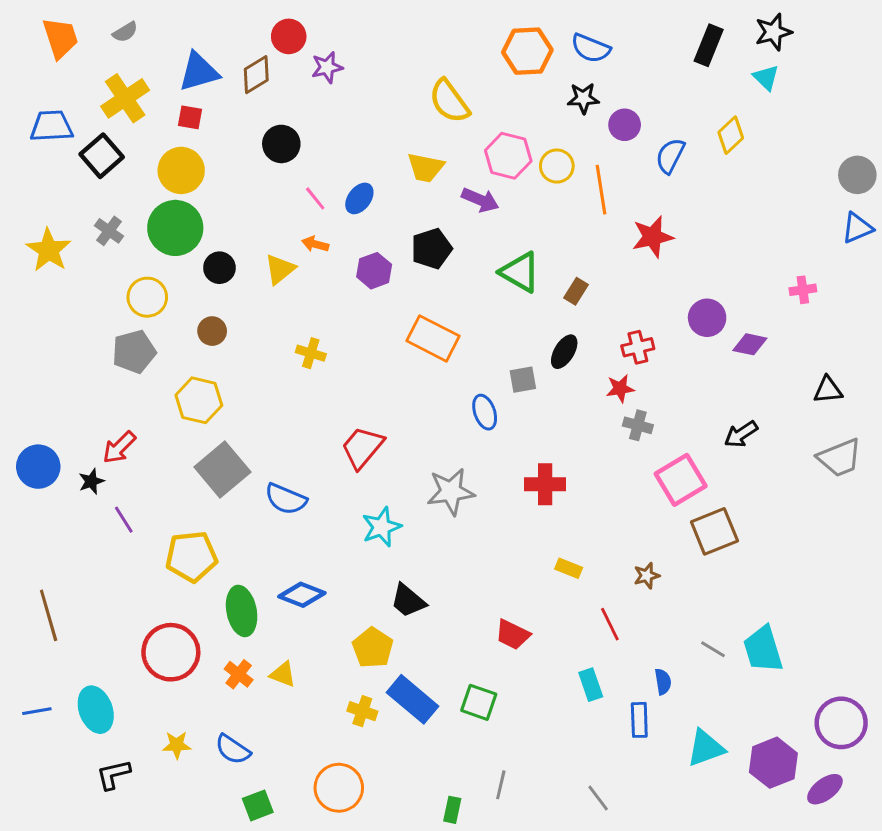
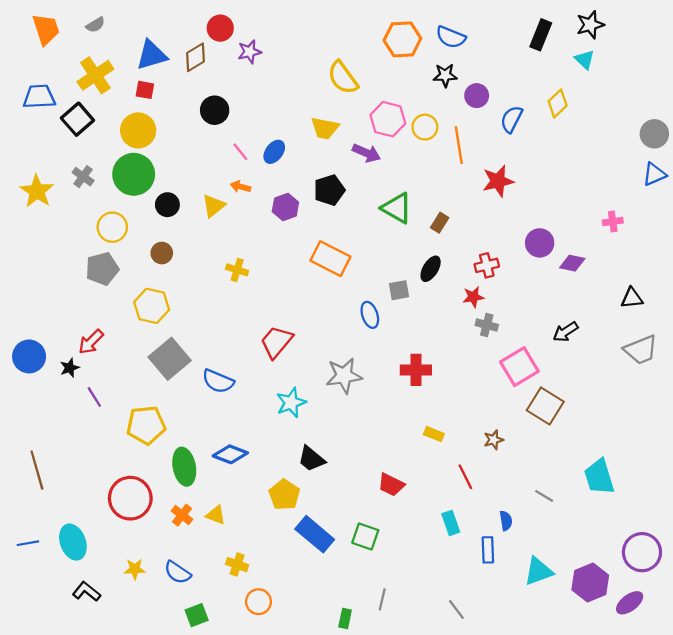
brown square: (714, 531) -> (545, 406), turned -36
cyan trapezoid: (763, 649) -> (599, 477), moved
yellow cross: (362, 711) -> (237, 565), moved
black L-shape: (113, 774) -> (86, 592), turned 52
orange circle: (339, 788) -> (258, 602), size x0.7

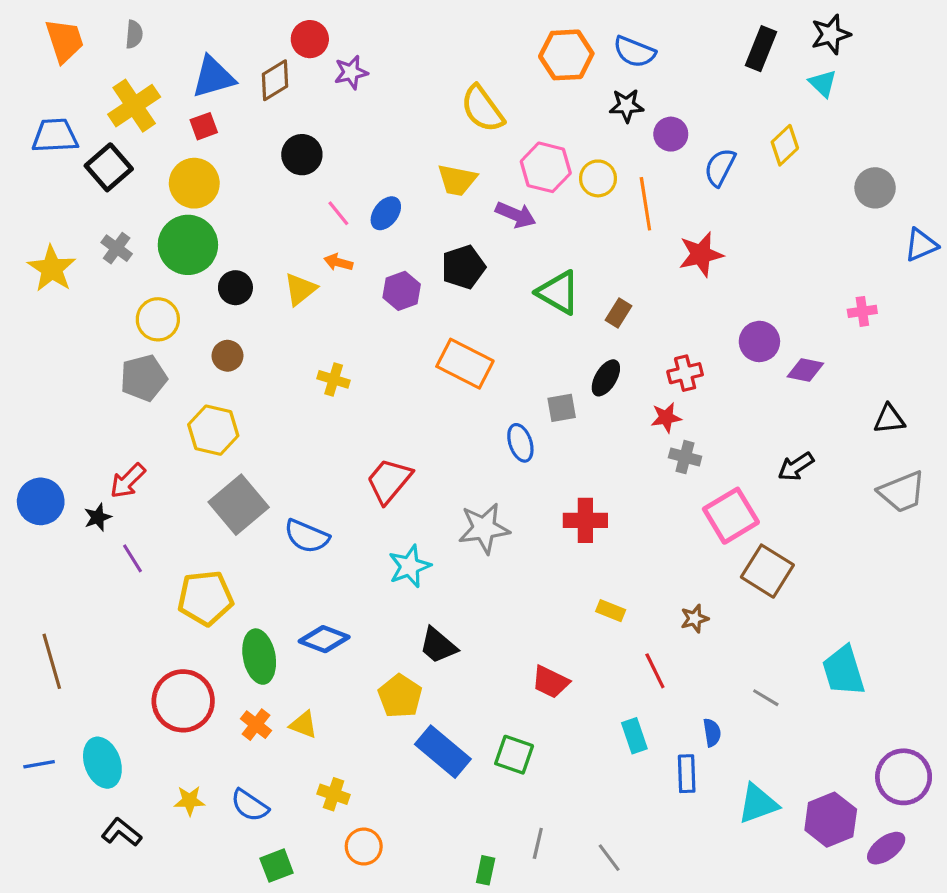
gray semicircle: (95, 25) -> (134, 34), turned -54
red square: (145, 90) -> (204, 126), turned -30
gray circle: (654, 134) -> (875, 188), moved
gray line: (456, 610) -> (609, 858), moved

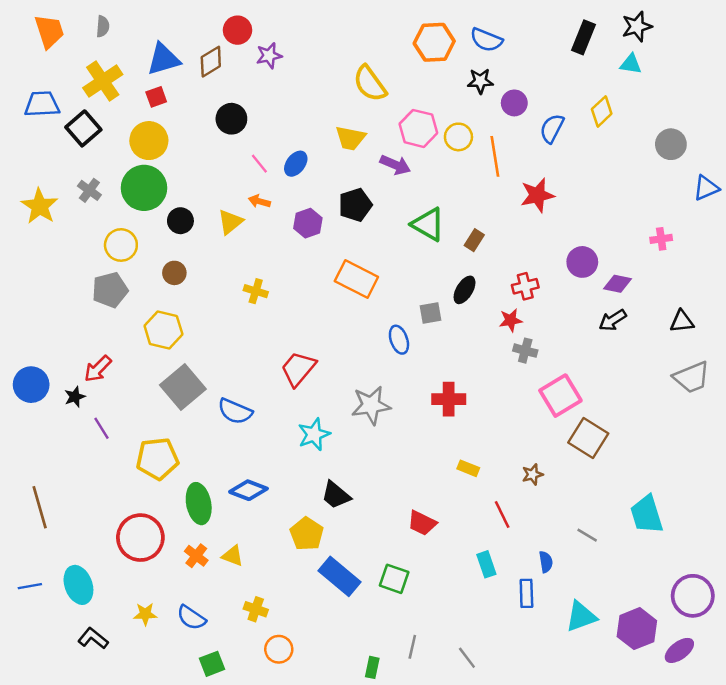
cyan triangle: (823, 83) -> (631, 64), turned -35
black arrow: (796, 467) -> (613, 320), moved

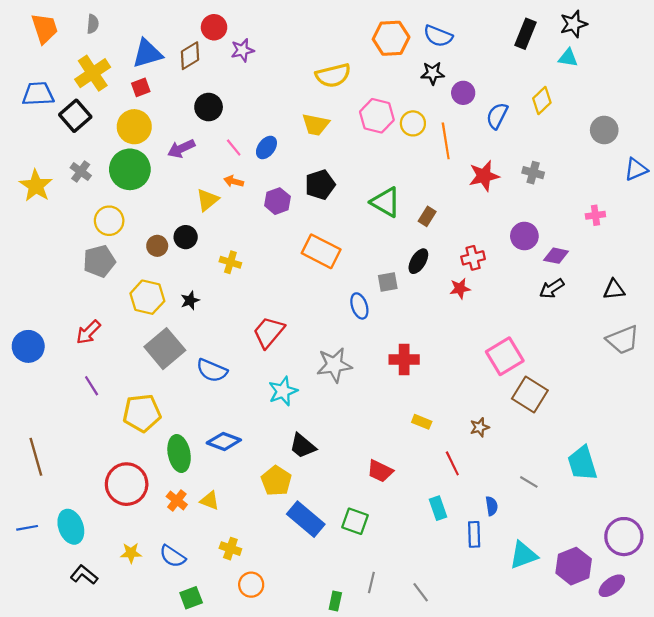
yellow semicircle: (370, 84) -> (333, 75), turned -68
purple arrow: (395, 165) -> (181, 149), moved, turned 132
black circle: (180, 221) -> (186, 237), moved
gray cross: (525, 351) -> (533, 173), moved
black star: (75, 397) -> (190, 300), moved

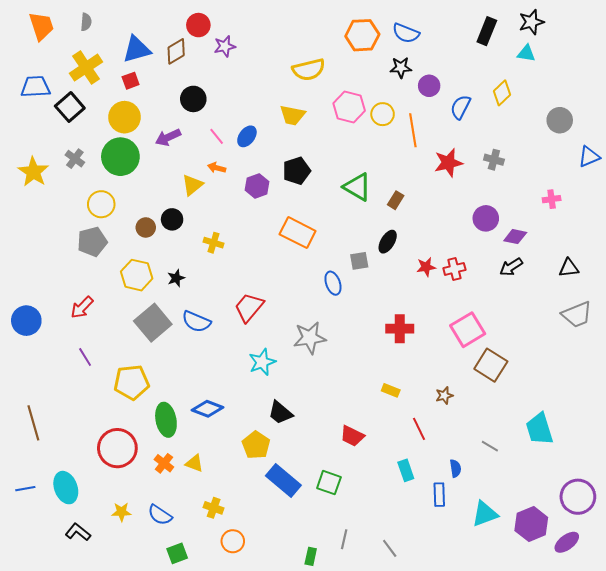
red cross: (473, 258) -> (454, 269), moved
red cross: (404, 360) -> (400, 329), moved
blue semicircle: (212, 370) -> (196, 322), moved

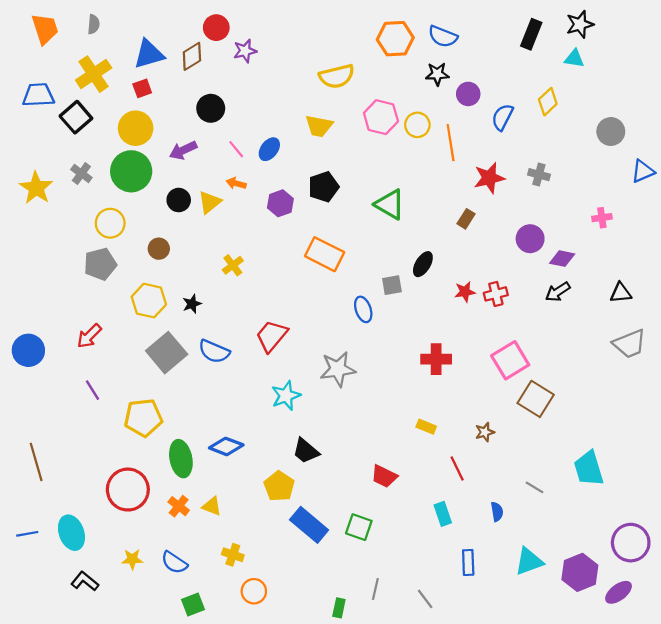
brown rectangle: (396, 200) -> (466, 219), moved
black circle: (172, 219) -> (179, 200), moved
yellow cross: (214, 243) -> (233, 265), turned 36
blue rectangle: (439, 495) -> (468, 562), moved

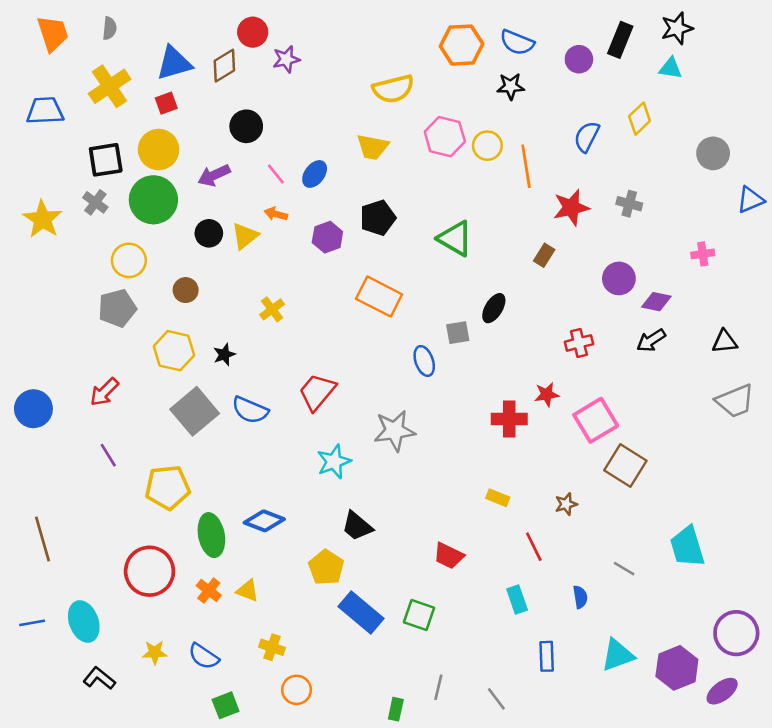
purple circle: (468, 94) -> (579, 59), moved
black square: (76, 117) -> (106, 160), moved, turned 32
red star: (465, 292) -> (547, 395), moved

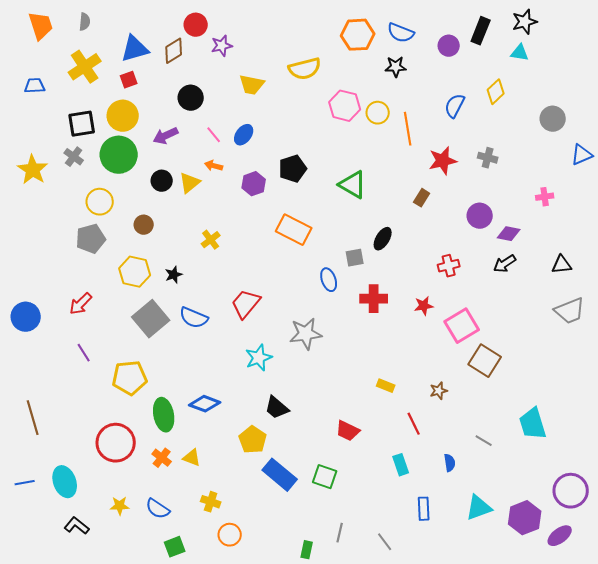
blue trapezoid: (45, 111) -> (35, 86), size x0.7
yellow trapezoid: (373, 147) -> (252, 85), moved
red cross: (509, 419) -> (374, 299), moved

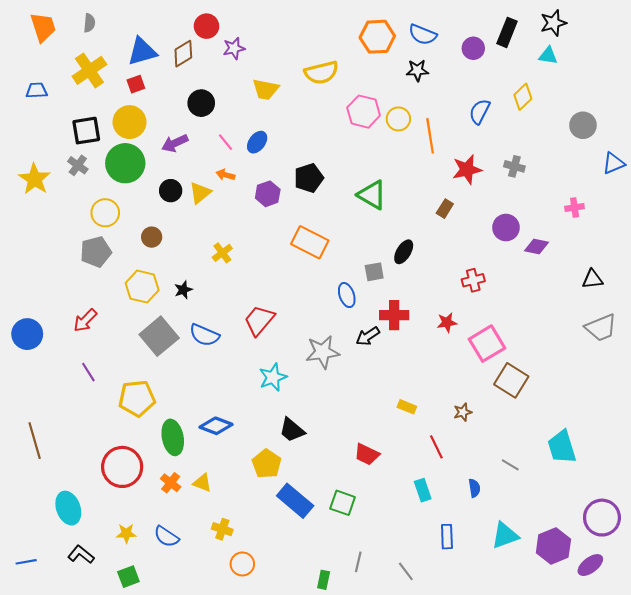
black arrow: (505, 264) -> (368, 336), moved
blue line: (25, 483) -> (26, 562), moved
green square: (175, 547) -> (128, 577), moved

